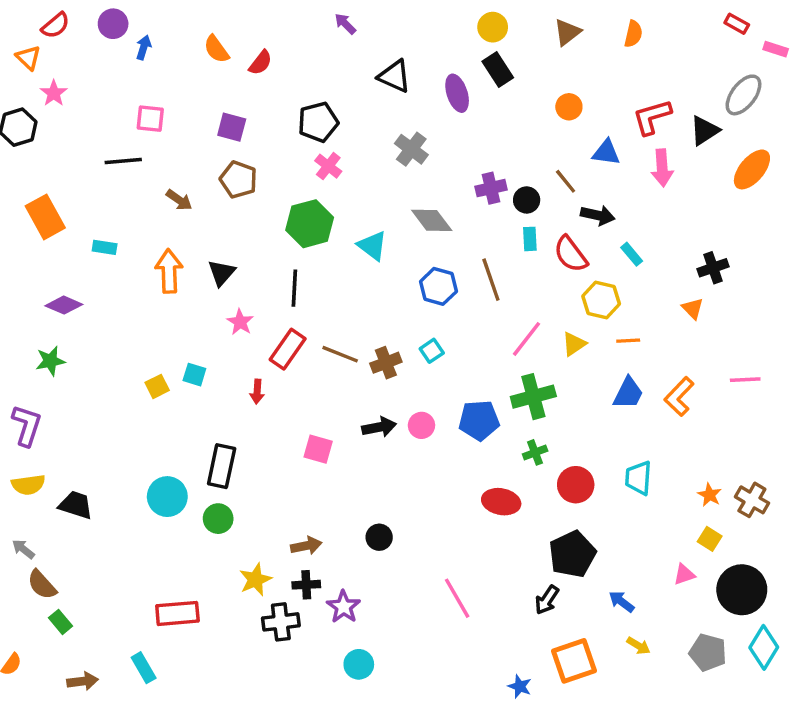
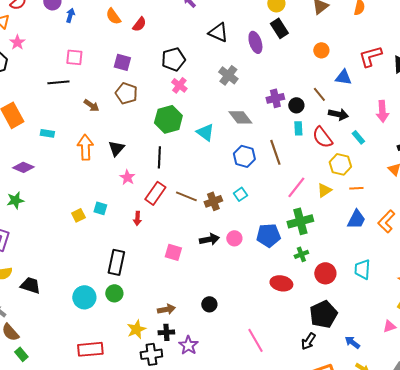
pink arrow: (662, 168) -> (382, 111), moved
cyan circle: (167, 497) -> (84, 297), moved

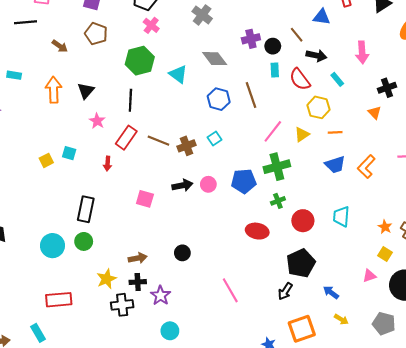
blue trapezoid: (356, 219) -> (335, 165), turned 45

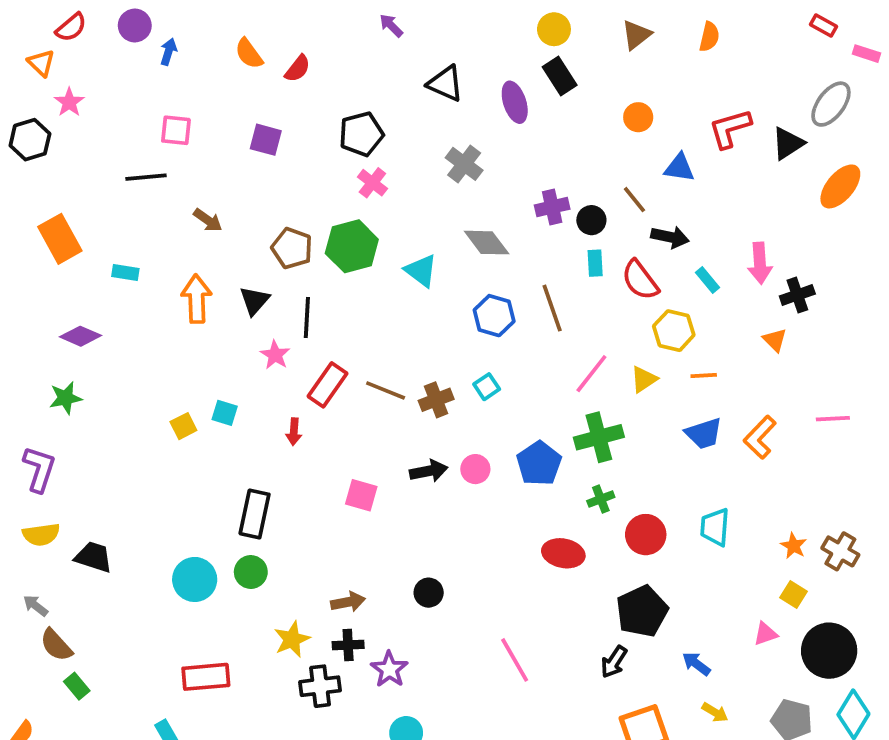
brown pentagon: (96, 34) -> (292, 248), moved
pink arrow: (362, 52) -> (760, 263), moved
black line: (130, 100) -> (307, 317), moved
blue pentagon: (244, 181) -> (539, 463), turned -30

